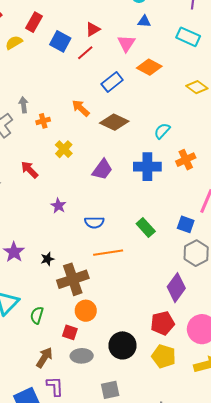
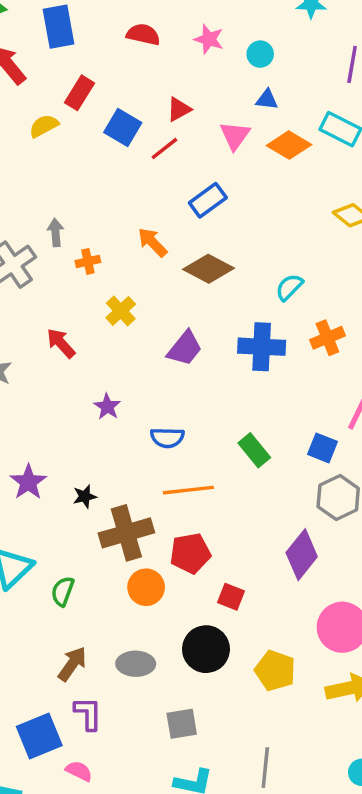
orange diamond: (149, 67) -> (289, 145), moved
red pentagon: (163, 323) -> (190, 553), moved
red square: (70, 332) -> (231, 597), moved

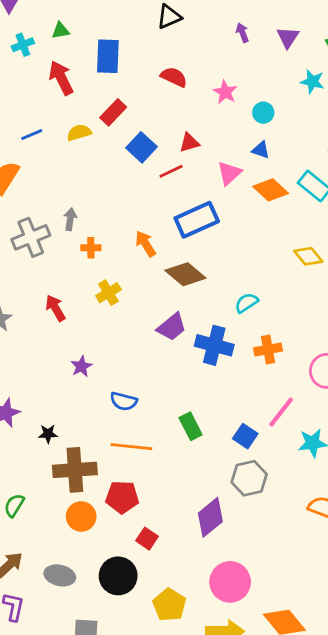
blue rectangle: (208, 200) -> (197, 220), size x1.4
purple trapezoid: (185, 348) -> (172, 327), moved

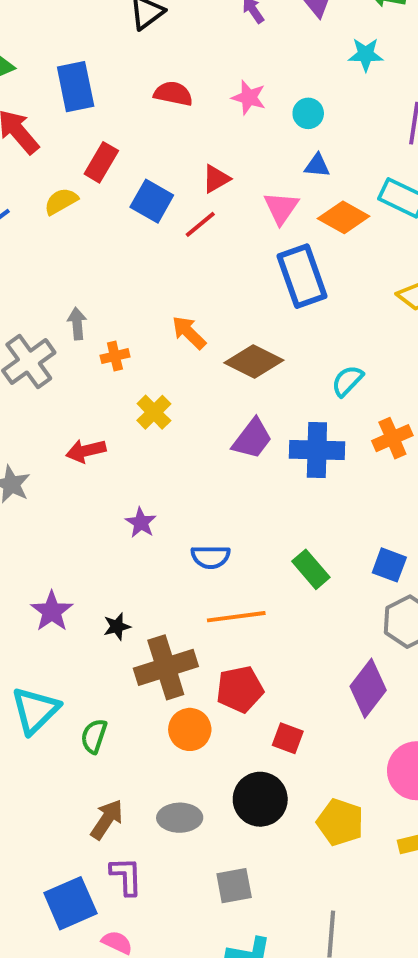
blue rectangle: (197, 220) -> (302, 276), moved, turned -72
red arrow: (55, 308) -> (86, 451), turned -60

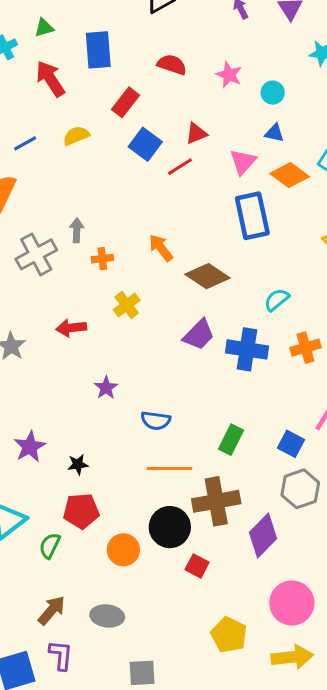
red rectangle: (101, 162) -> (126, 102), moved
green rectangle: (311, 569) -> (231, 440), turned 60
brown cross: (166, 667) -> (216, 501), moved
red pentagon: (240, 689) -> (81, 511), moved
black circle: (260, 799) -> (170, 527), moved

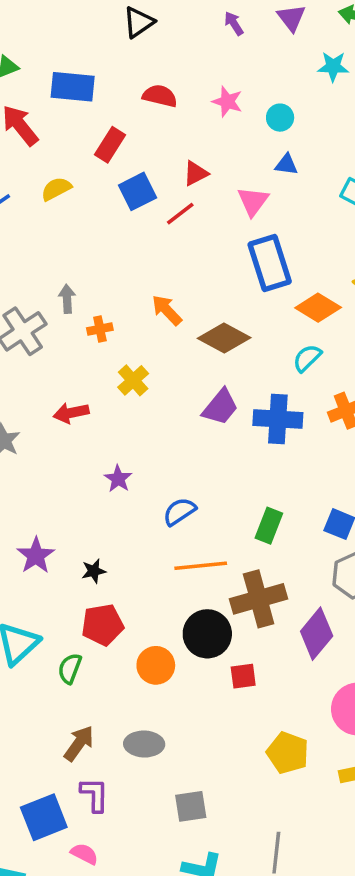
blue rectangle: (98, 50) -> (73, 87), turned -75
blue square: (145, 144) -> (138, 191), turned 32
orange diamond: (290, 175) -> (318, 308), moved
blue semicircle: (156, 420) -> (179, 511), turned 144
red square: (197, 566) -> (243, 676), turned -30

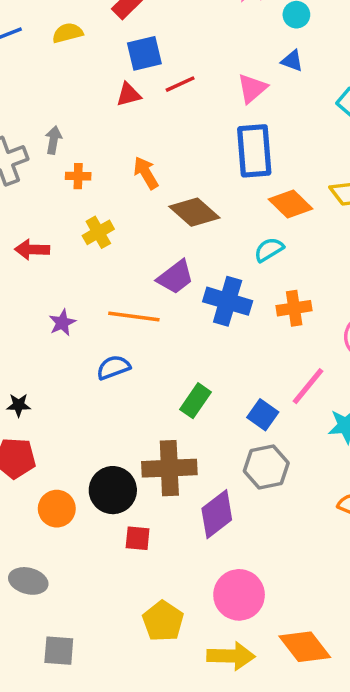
red triangle: (196, 173) -> (129, 95), moved
orange line: (201, 566) -> (134, 317), moved

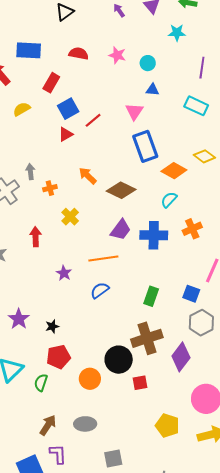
red arrow: (32, 250) -> (36, 237), turned 102

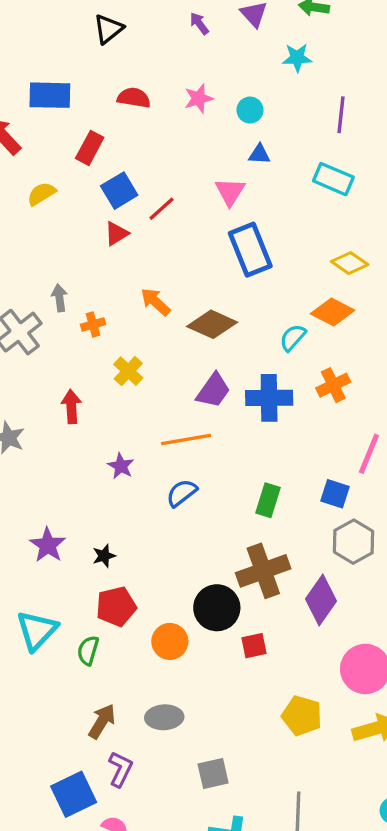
pink star: (117, 55) -> (199, 98), turned -30
orange diamond: (174, 171) -> (333, 312), moved
purple L-shape: (58, 454) -> (120, 769), turned 30

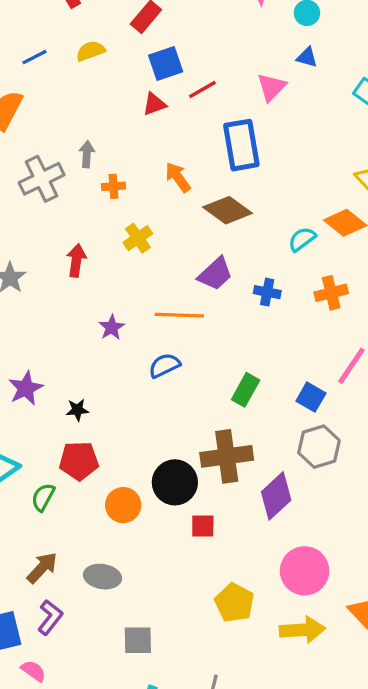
blue rectangle: (250, 250) -> (241, 145), moved
blue cross: (269, 398) -> (267, 292), size x0.6

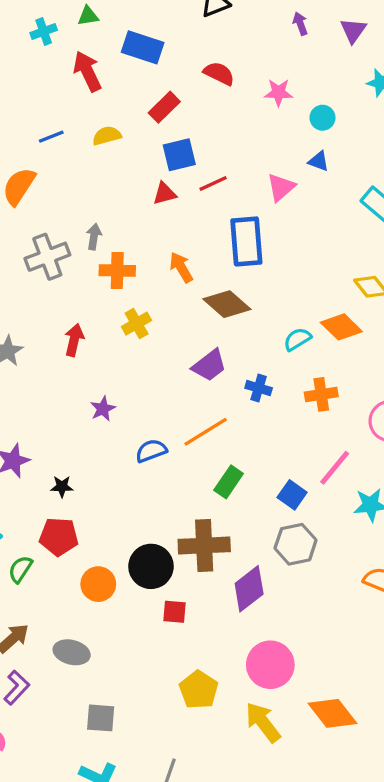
orange cross: (113, 186) -> (117, 271), size x1.5
orange line: (179, 315) -> (206, 432), moved, turned -39
yellow arrow: (302, 630) -> (263, 722), turned -129

